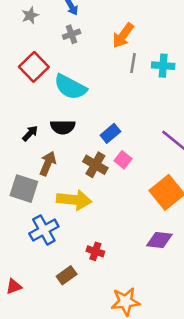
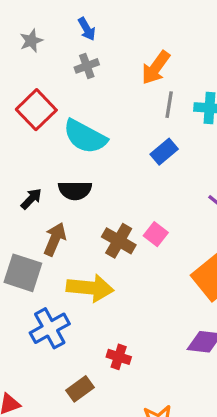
blue rectangle: (110, 133) -> (164, 152), moved

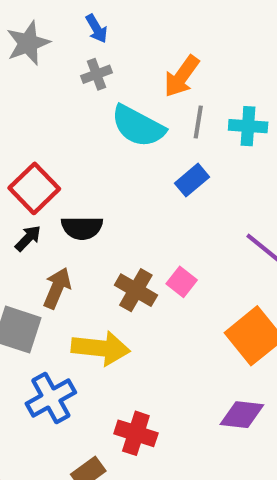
gray star: (31, 41) -> (28, 43), size x1.5
red square: (36, 110) -> (34, 188), moved
cyan semicircle: (85, 137) -> (138, 126), moved
red cross: (119, 357) -> (136, 433), size x1.4

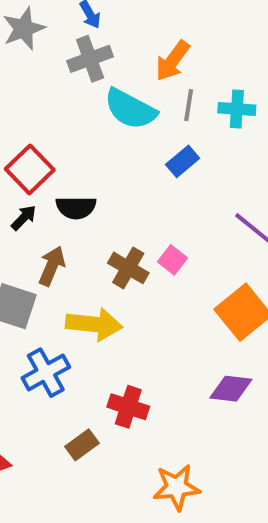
gray cross: (97, 74) -> (90, 59), size x1.5

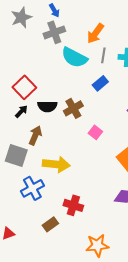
brown cross: (128, 268) -> (73, 108), moved, turned 30

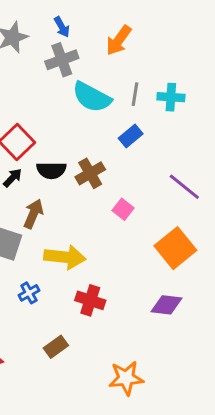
orange arrow: (95, 33) -> (119, 40), moved
blue cross: (32, 188) -> (29, 293), size x0.6
red cross: (73, 205) -> (90, 300), moved

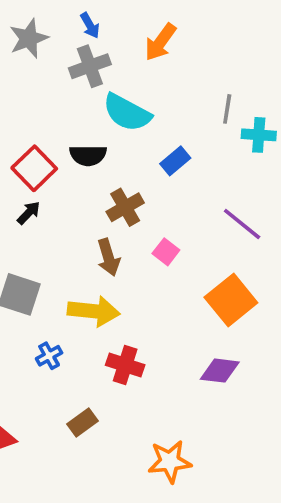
gray line: (135, 94) -> (227, 109), moved
cyan cross: (171, 97) -> (259, 135), moved
black semicircle: (51, 170) -> (88, 155), moved
brown arrow: (33, 214) -> (108, 257), moved, turned 140

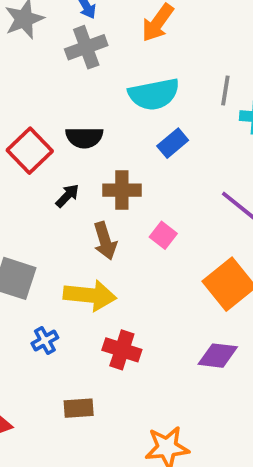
cyan semicircle: (127, 113) -> (154, 94), moved, turned -39
brown cross: (125, 207) -> (122, 190), turned 30
black arrow: (29, 213) -> (67, 196), moved
brown rectangle: (82, 423) -> (79, 408), turned 32

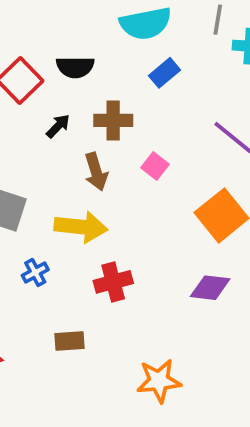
red cross: (122, 350) -> (113, 282), turned -33

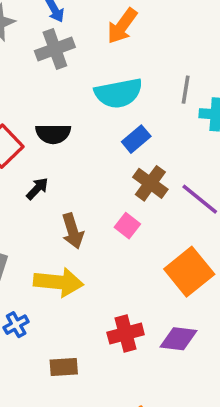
brown cross: (113, 120) -> (150, 183), moved, turned 36
red cross: (113, 282) -> (126, 333), moved
brown rectangle: (69, 341) -> (64, 367), moved

